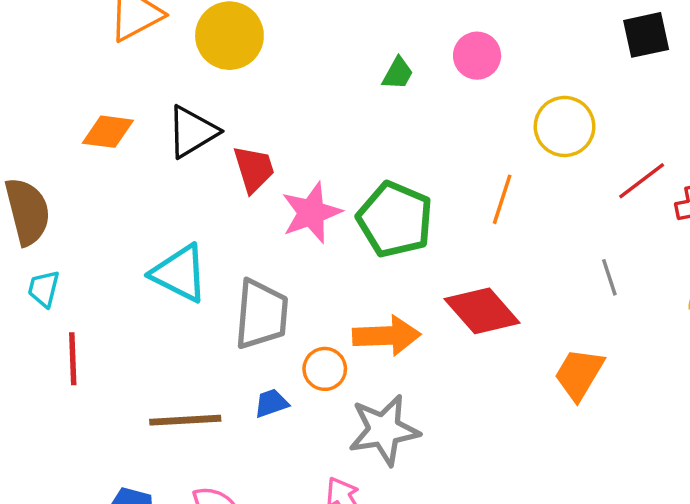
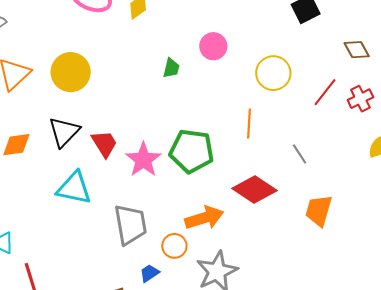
cyan triangle: (180, 273) -> (74, 188), moved
gray line: (609, 277) -> (299, 154), moved

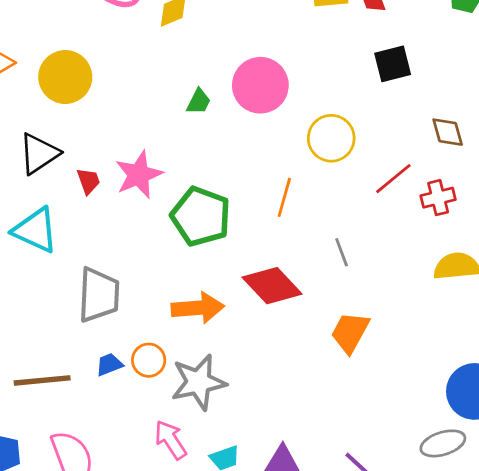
pink circle: (213, 46) -> (260, 85), size x1.5
red trapezoid: (104, 144) -> (88, 181), size x0.7
pink star: (143, 160) -> (139, 175), moved
orange circle: (174, 246) -> (149, 360), moved

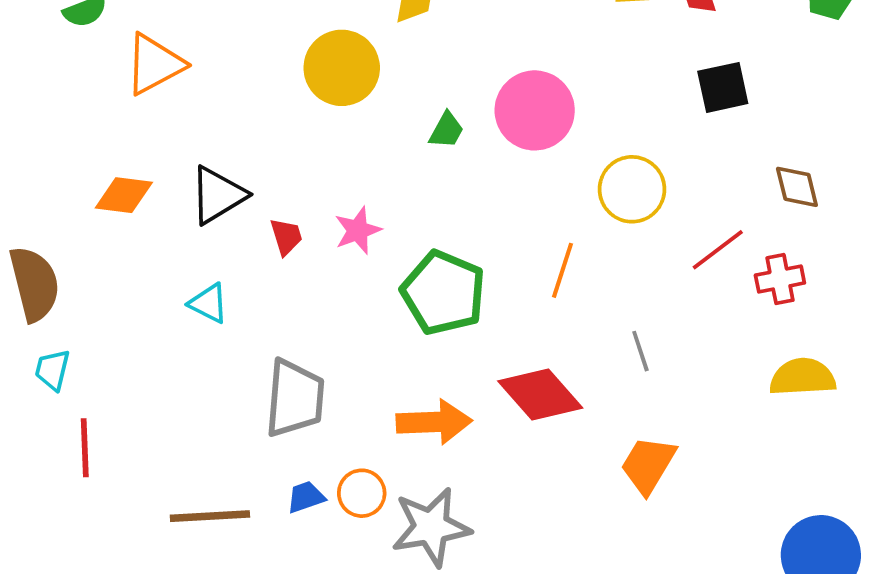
yellow circle: (65, 77) -> (342, 68), moved
pink star: (139, 175) -> (358, 230), size x0.7
cyan triangle: (35, 230) -> (209, 303), size x0.6

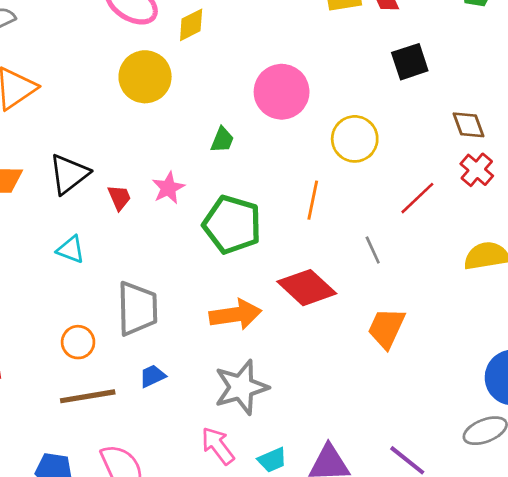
green trapezoid: (446, 130) -> (222, 140), moved
red line: (718, 250) -> (417, 198), moved
red cross: (780, 279) -> (477, 170), moved, turned -32
orange circle: (362, 493) -> (78, 342), moved

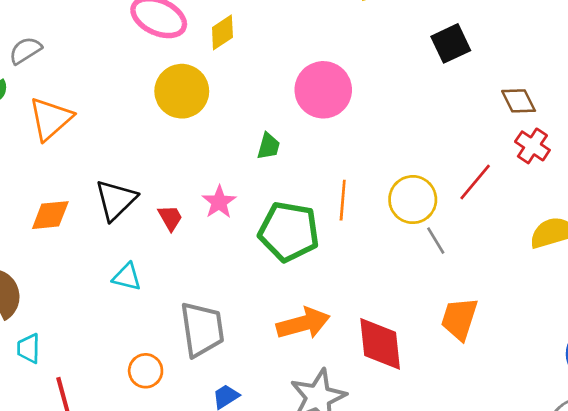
yellow circle: (355, 139) -> (413, 200), moved
orange line: (313, 200) -> (343, 200), moved
red diamond: (307, 288) -> (380, 344), moved, turned 48

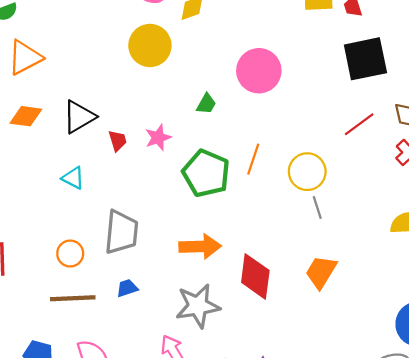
black square: (451, 43) -> (365, 59), size x1.5
orange triangle: (50, 119) -> (25, 58), moved
red line: (475, 182) -> (359, 124), moved

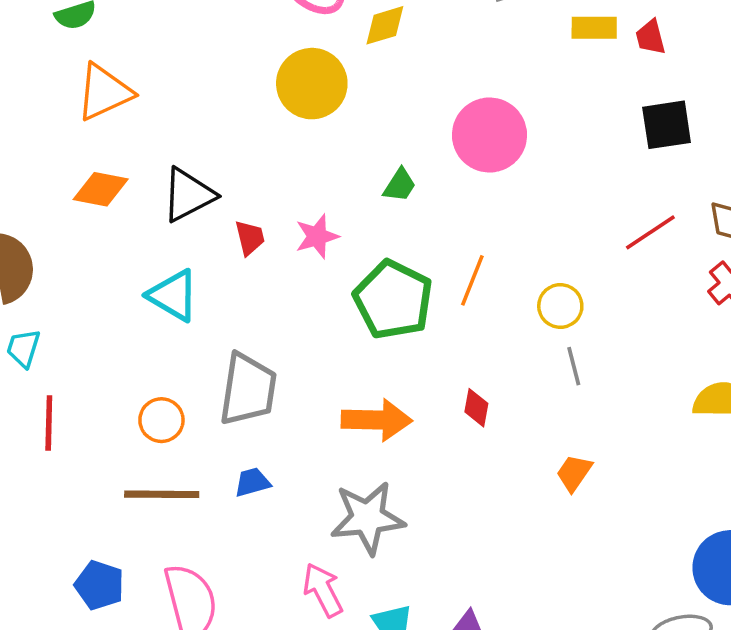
black square: (365, 59) -> (667, 125), size x0.7
yellow circle: (307, 172) -> (560, 306), size x0.7
cyan triangle: (73, 178) -> (173, 295), size x1.4
orange trapezoid: (321, 272) -> (574, 473), size x0.7
red diamond: (255, 276) -> (476, 408), moved, size x0.5

